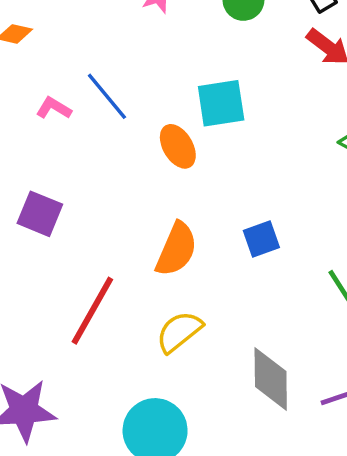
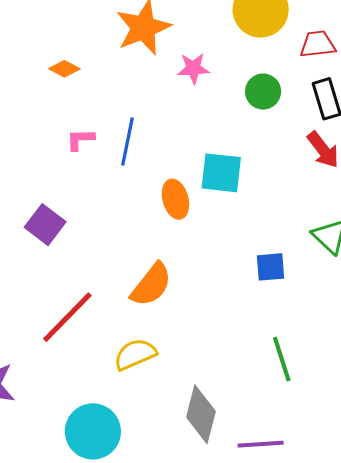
blue line: (107, 96) -> (127, 141), turned 36
pink L-shape: (54, 108) -> (80, 139), turned -48
blue square: (261, 239) -> (271, 267), moved

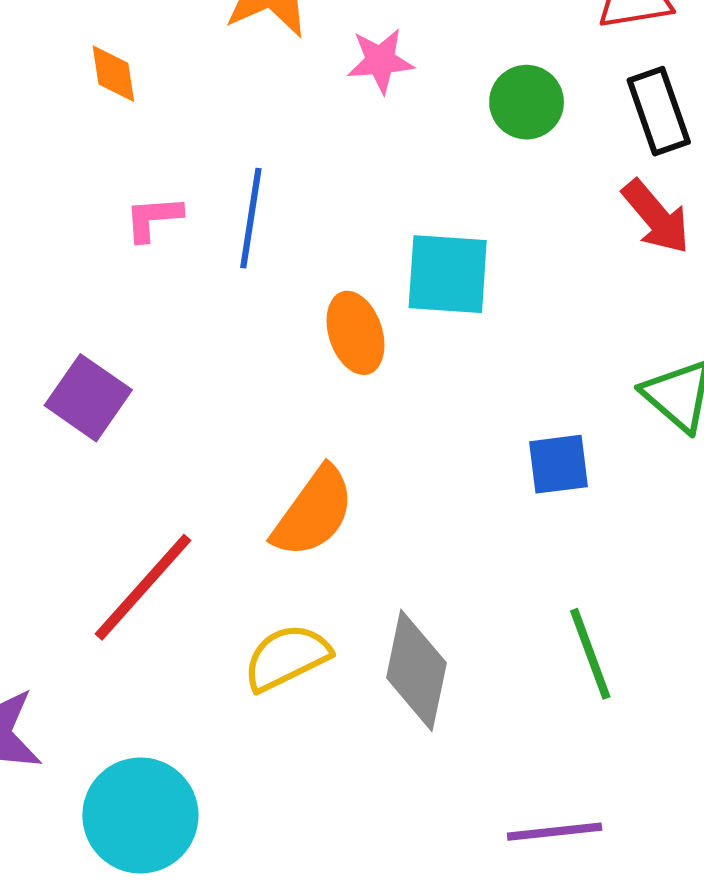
orange diamond: (64, 69) -> (113, 74), turned 56
gray diamond: (201, 414) -> (416, 670), moved
cyan circle: (93, 431) -> (140, 815), moved

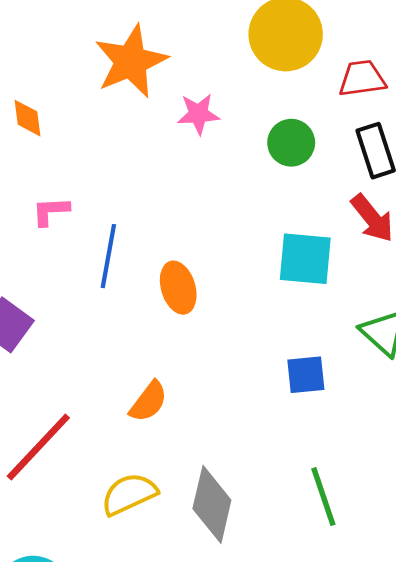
blue line: (251, 218) -> (108, 256), moved
cyan square: (448, 274) -> (305, 259), moved
orange semicircle: (313, 512) -> (148, 402), size x0.7

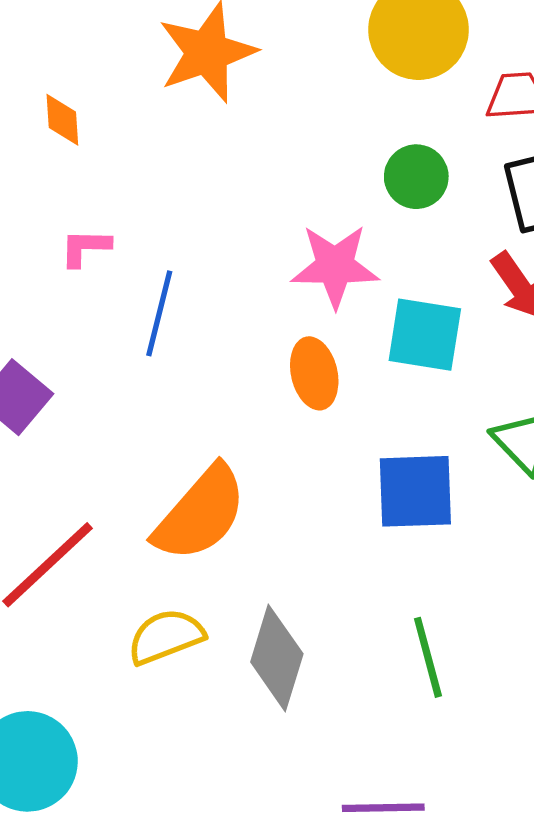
pink star: (198, 114) -> (335, 266), moved, size x1.5
orange ellipse: (178, 288) -> (314, 373), moved
blue square: (306, 375) -> (415, 491), size x1.5
orange semicircle: (148, 402) -> (200, 513), size x1.8

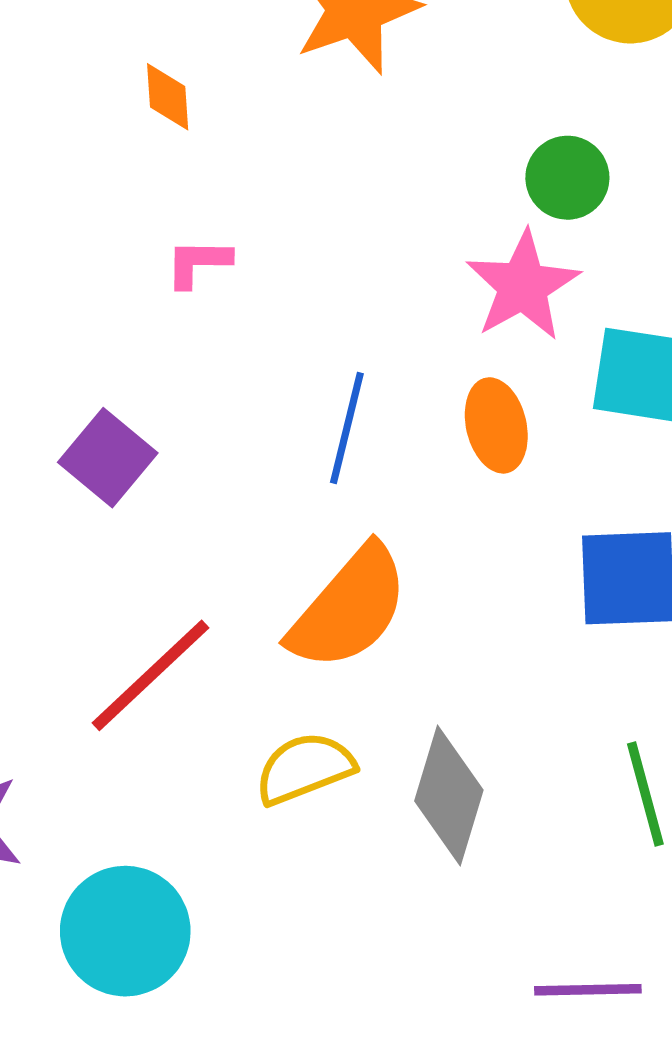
green circle: (416, 177) -> (567, 178), moved
pink star: (335, 266) -> (523, 286), turned -30
blue line: (159, 313) -> (347, 428), moved

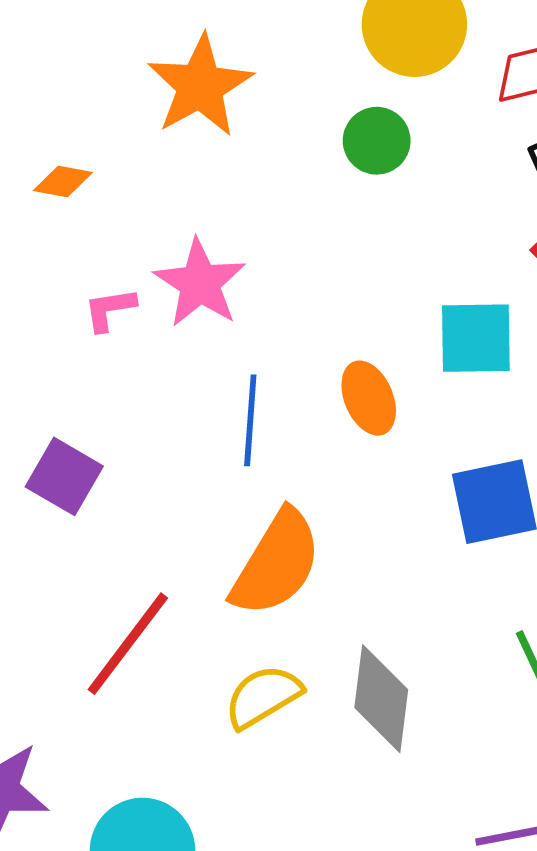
orange diamond: (168, 97) -> (63, 181), turned -66
green circle: (567, 178) -> (377, 141), moved
pink star: (523, 286) -> (200, 283), moved

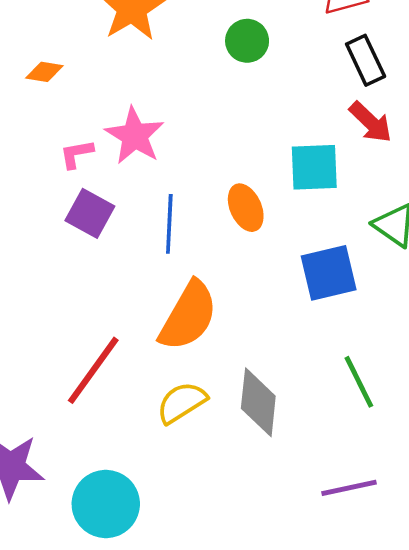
purple square: (64, 476) -> (90, 213), moved

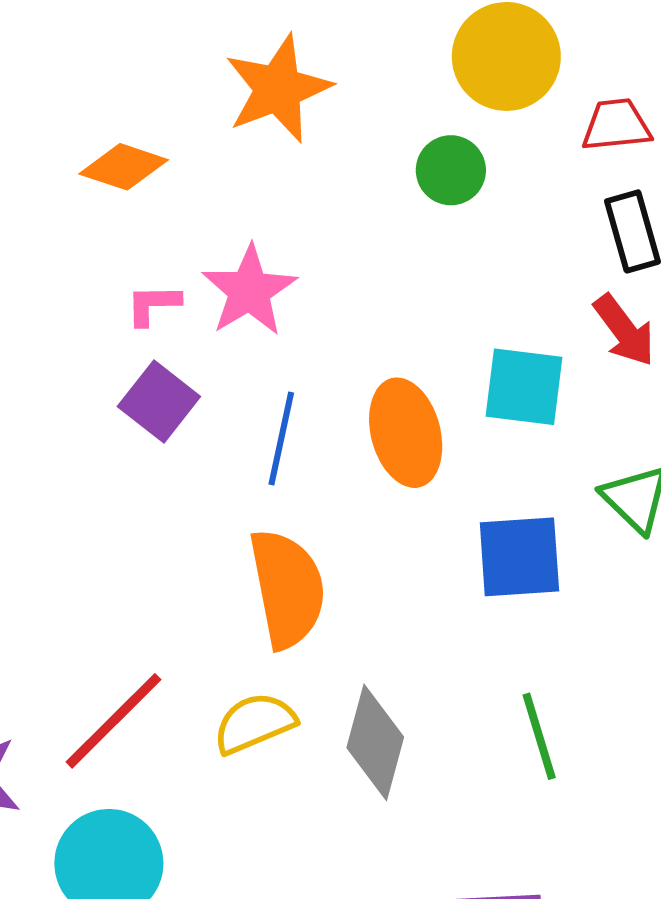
orange diamond: (44, 72) -> (124, 167), size x1.4
orange ellipse: (246, 208) -> (406, 433), size x1.4
orange semicircle: (188, 316) -> (287, 589), turned -50
red line: (93, 370) -> (113, 721), moved

